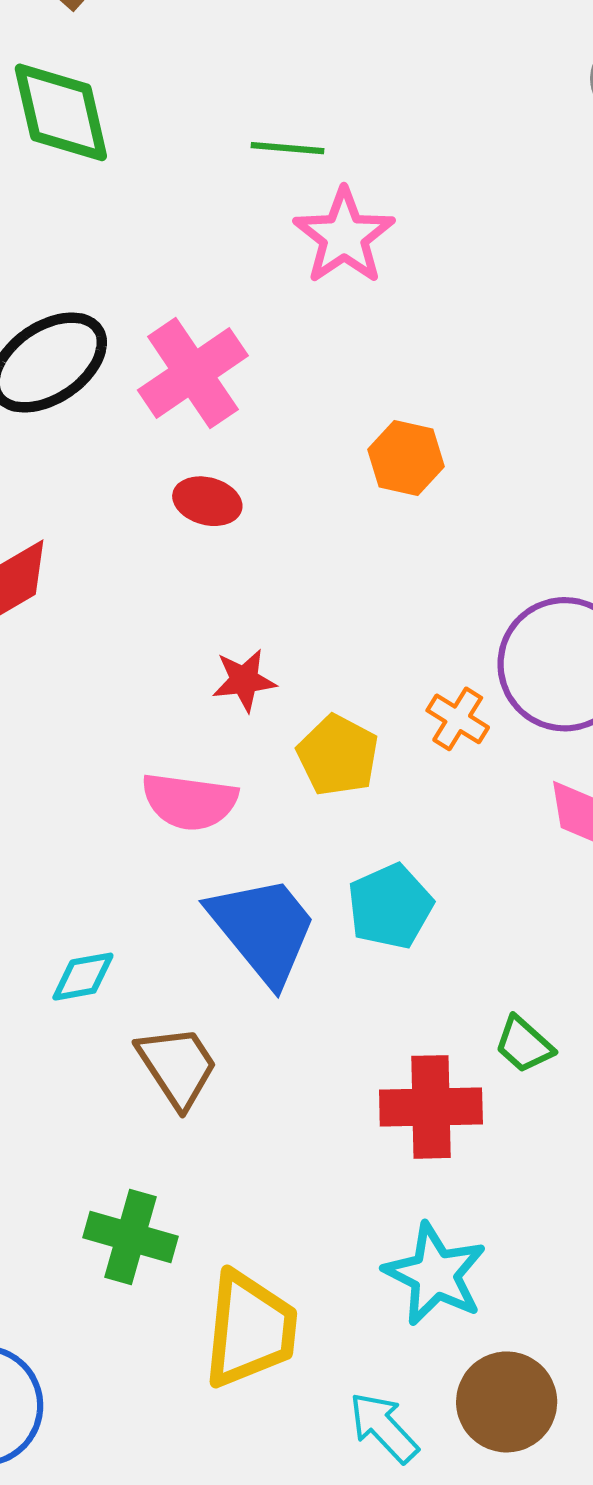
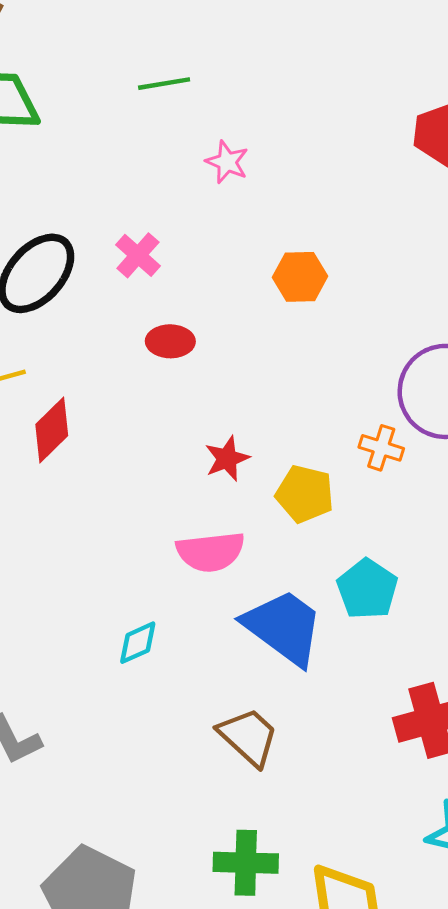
pink star: (344, 236) -> (227, 162), moved, size x0.6
pink cross: (193, 373) -> (138, 255), size x0.6
cyan diamond: (83, 977) -> (138, 643), moved

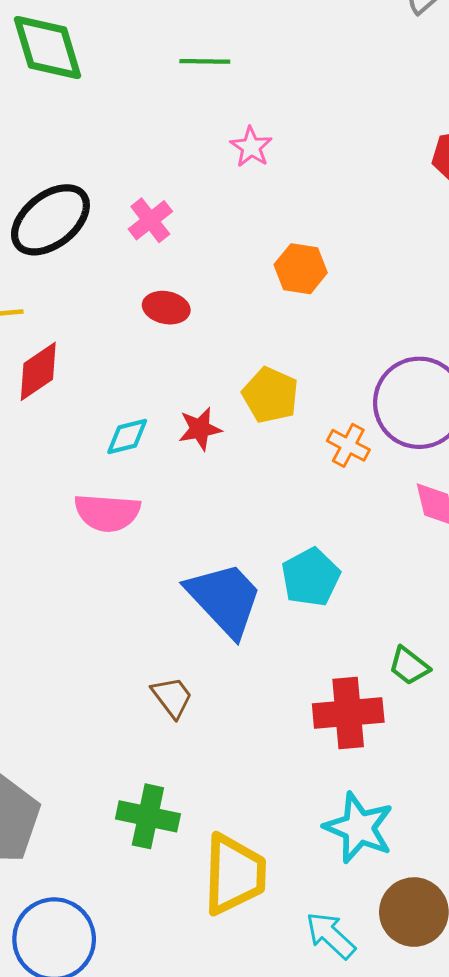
yellow pentagon: (305, 494) -> (270, 395), moved
pink semicircle: (210, 552) -> (107, 513), moved
cyan diamond: (138, 643) -> (127, 437), moved
brown trapezoid: (248, 737) -> (172, 697), size x0.7

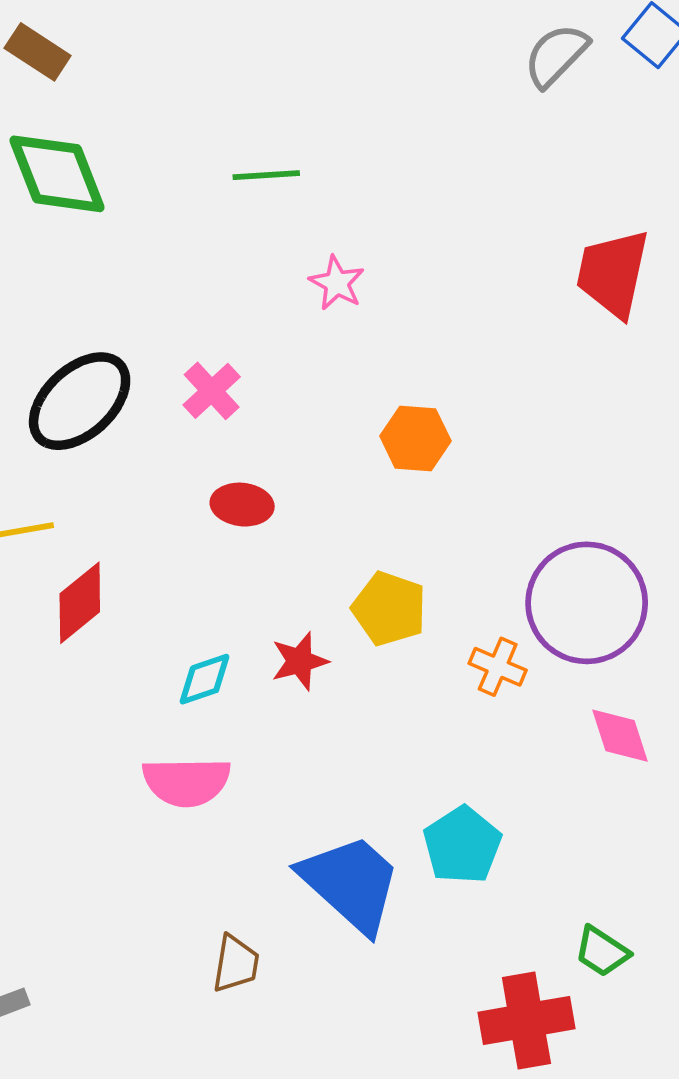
brown trapezoid: (172, 697) -> (236, 964), moved, turned 51

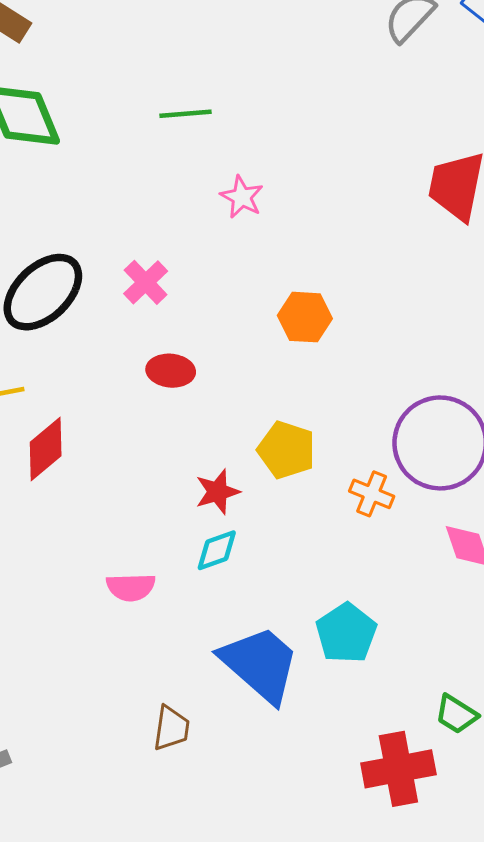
cyan diamond: (205, 679) -> (217, 550), moved
pink semicircle: (187, 782) -> (131, 587), size x0.7

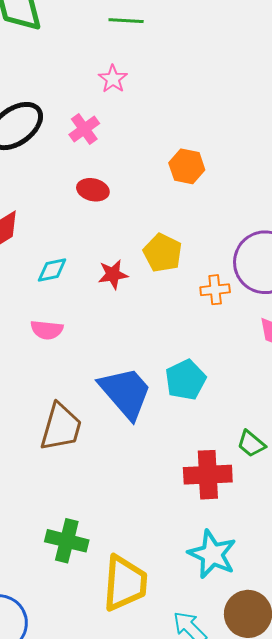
pink star: (242, 197) -> (113, 79), moved
orange cross: (372, 494) -> (215, 290), turned -36
cyan diamond: (217, 550) -> (52, 270), moved
brown trapezoid: (171, 728) -> (61, 427), size x1.6

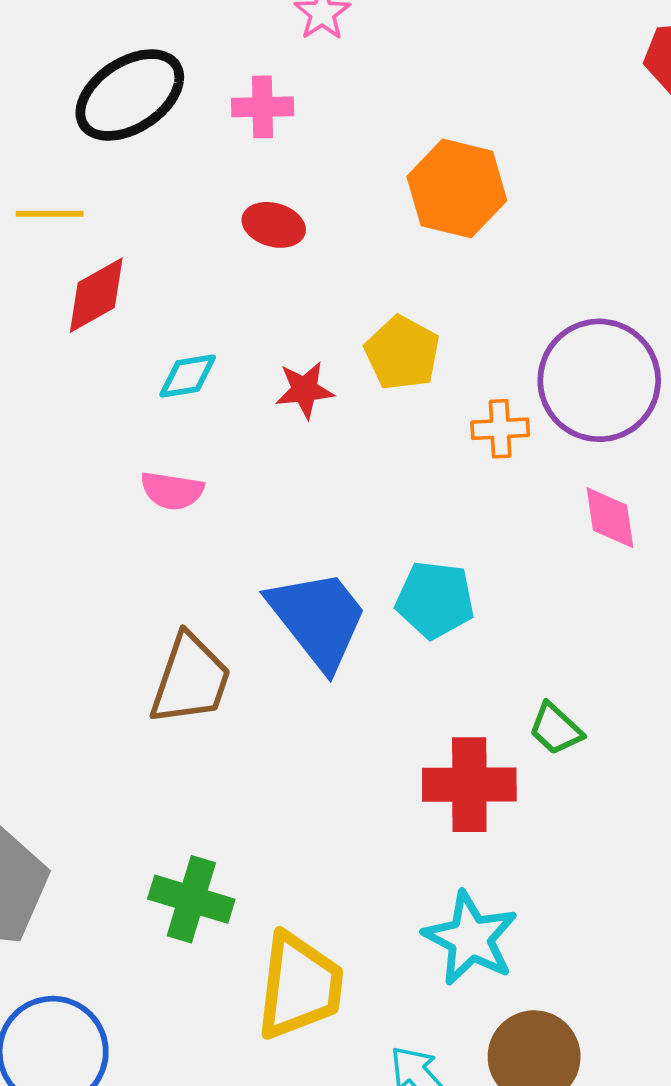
pink cross: (84, 129) -> (263, 107), turned 32
orange hexagon: (187, 166) -> (457, 188), size x1.4
cyan pentagon: (186, 380) -> (435, 600), turned 30

